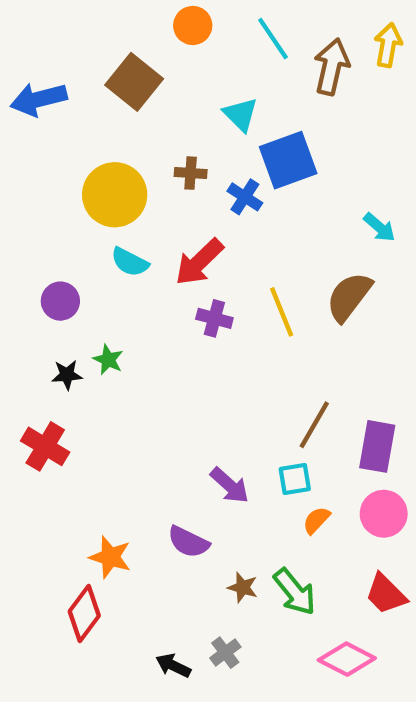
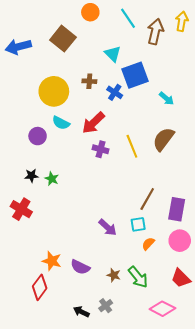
cyan arrow: (379, 227) -> (167, 98), moved
purple circle: (60, 301) -> (38, 136), moved
green star: (108, 360) -> (52, 179), moved
purple semicircle: (188, 542) -> (80, 267), moved

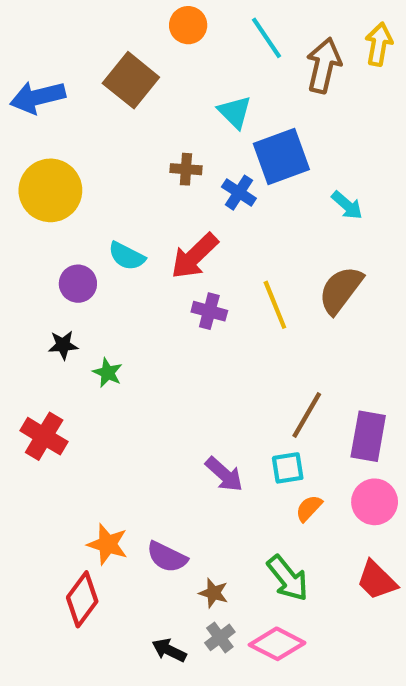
yellow circle: (54, 91) -> (50, 190), moved
black star: (31, 176) -> (63, 345), moved
brown star: (114, 275) -> (214, 593), moved
pink diamond: (162, 309) -> (277, 644), moved

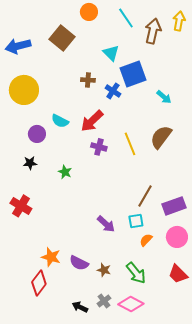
green star: (108, 373) -> (65, 172), moved
purple rectangle: (368, 436) -> (174, 206), turned 60
brown star: (214, 593) -> (104, 270), moved

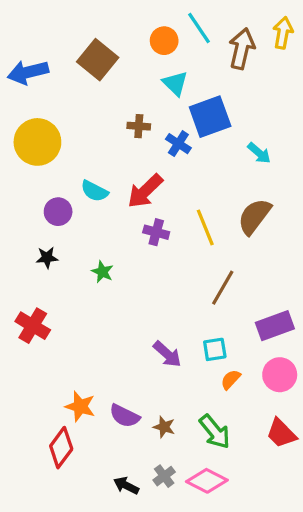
orange circle: (89, 12) -> (164, 41), moved
brown line: (145, 196) -> (223, 288), moved

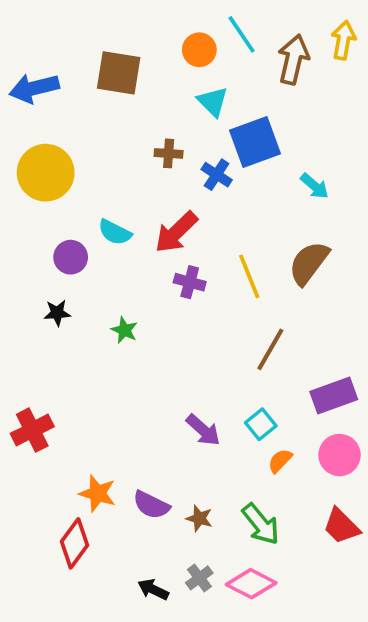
brown square: (98, 60) -> (119, 73), turned -30
red cross: (33, 326) -> (32, 430), moved, turned 32
cyan square: (215, 349) -> (261, 424), turned -30

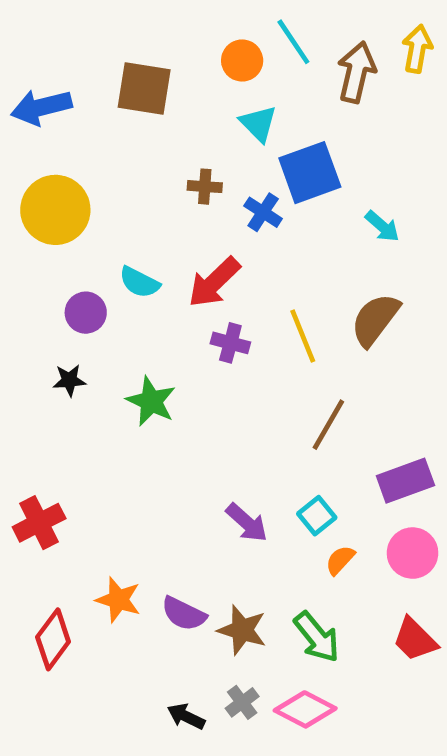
green star: (124, 330) -> (151, 401), size x1.5
brown star: (199, 518) -> (242, 630), size x1.5
red diamond: (74, 543) -> (53, 639), moved

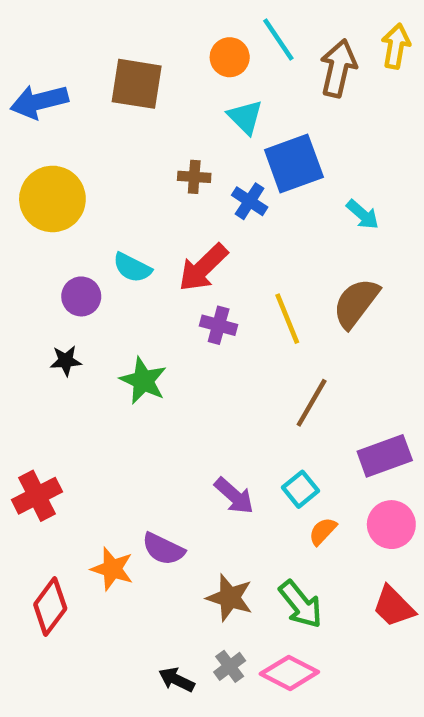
purple semicircle: (184, 614) -> (163, 549), moved

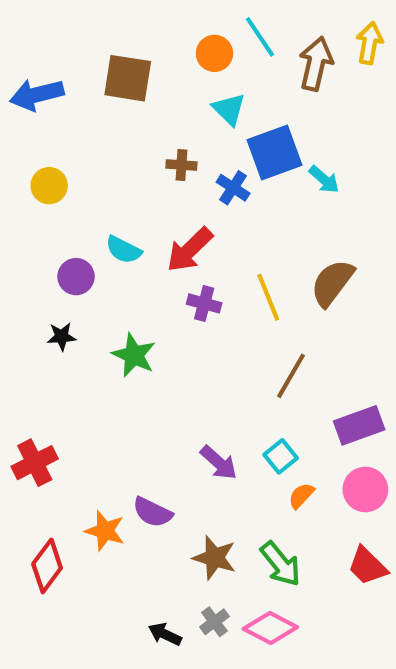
yellow circle: (52, 199) -> (49, 186), size x0.6
cyan arrow: (363, 214) -> (324, 179), moved

